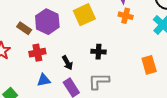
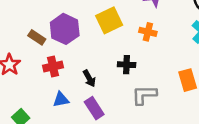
orange cross: (126, 16) -> (148, 32), moved
gray L-shape: (99, 81) -> (144, 95), moved

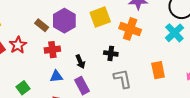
orange cross: (148, 32) -> (130, 29), size x1.5
gray L-shape: (144, 95) -> (123, 79), turned 75

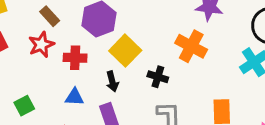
yellow square: (100, 17) -> (125, 51), moved, turned -35
brown rectangle: (42, 25) -> (50, 16), moved
red star: (18, 45) -> (41, 45), moved

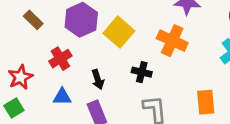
red star: (41, 45) -> (20, 77), moved
yellow square: (125, 51) -> (119, 32), moved
red cross: (75, 58) -> (60, 59), turned -30

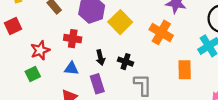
red cross: (60, 59) -> (73, 39), turned 35
black cross: (142, 72) -> (126, 62), moved
orange rectangle: (206, 102) -> (185, 70), moved

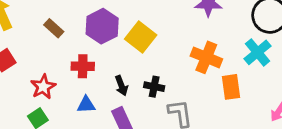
orange cross: (161, 32) -> (206, 57), moved

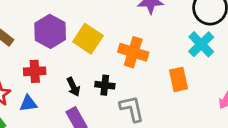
orange cross: (206, 57) -> (133, 52), moved
blue triangle: (86, 105) -> (28, 104), moved

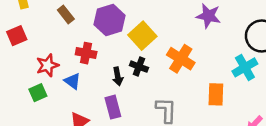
black cross: (105, 85) -> (139, 67), moved
blue triangle: (28, 104) -> (72, 81), turned 30

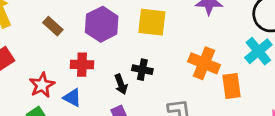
yellow square: (142, 36) -> (152, 22), moved, turned -32
orange cross: (181, 59) -> (204, 63), moved

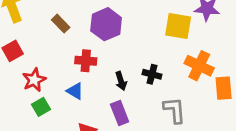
yellow square: (152, 22) -> (178, 26), moved
black cross: (142, 70) -> (152, 74), moved
red star: (42, 85) -> (34, 80), moved

